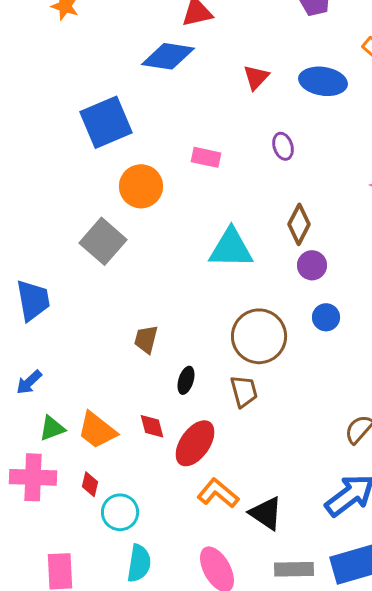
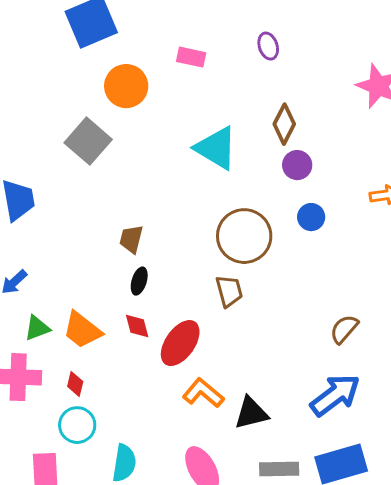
cyan triangle: (231, 248) -> (216, 148), turned 30
black ellipse: (186, 380) -> (139, 281), moved
cyan circle: (120, 512) -> (77, 425), moved
black triangle: (266, 513) -> (251, 413), turned -48

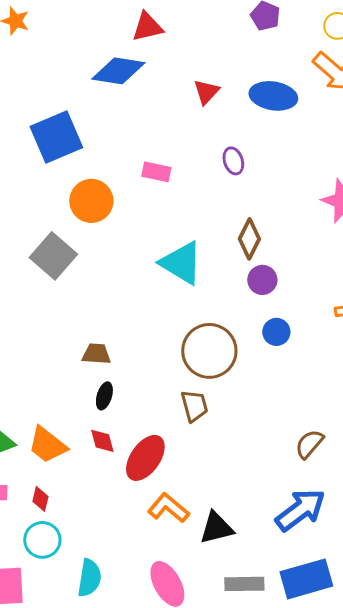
brown trapezoid: (131, 239) -> (96, 354), turned 80

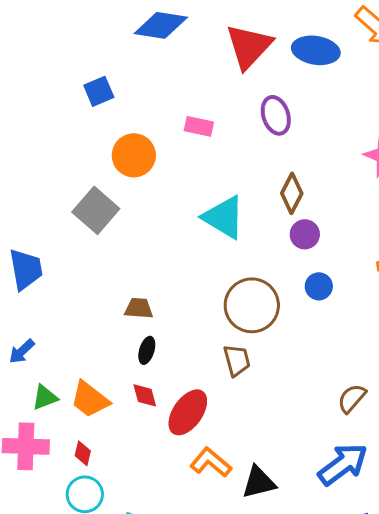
red triangle: (206, 92) -> (249, 46), size x1.8
blue square: (56, 137) -> (99, 91), size x0.6
purple ellipse: (233, 161) -> (276, 115), size x1.4

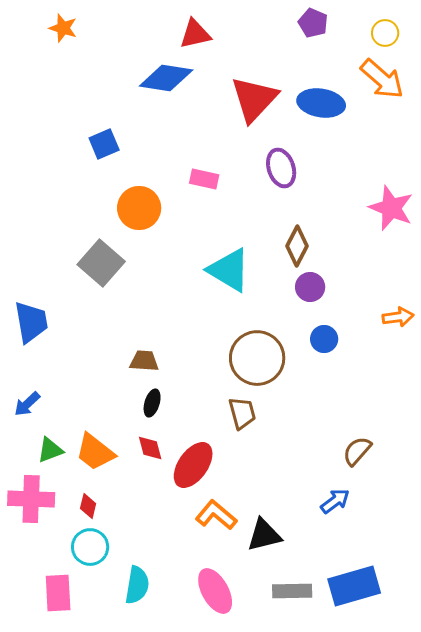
blue arrow: (343, 464) -> (335, 501), moved, size x0.6

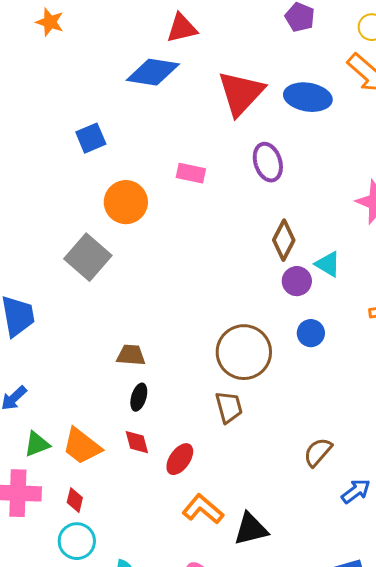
cyan triangle: (229, 270) -> (328, 264), moved, size x0.6
brown semicircle: (357, 451) -> (318, 452), moved
red ellipse: (193, 465) -> (180, 459), size x0.7
blue arrow: (335, 501) -> (356, 491), moved

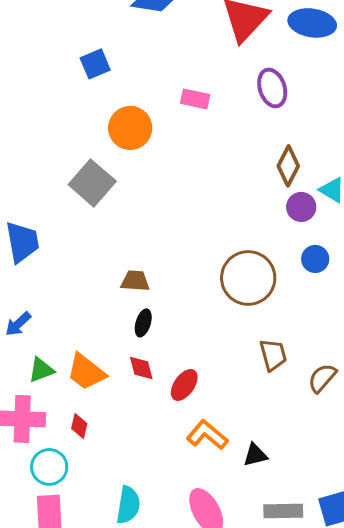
brown trapezoid: (229, 407) -> (273, 355), moved
black triangle: (251, 529) -> (255, 455), size x0.7
cyan circle: (77, 541) -> (49, 467), moved

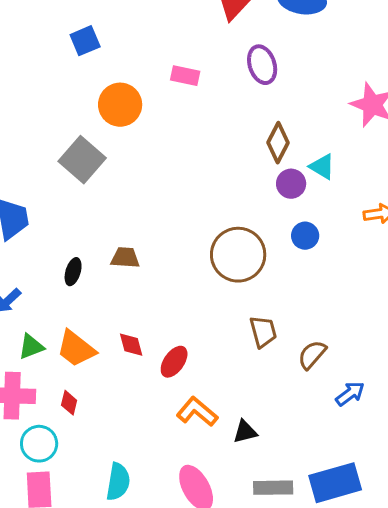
black ellipse: (143, 323) -> (73, 272), moved

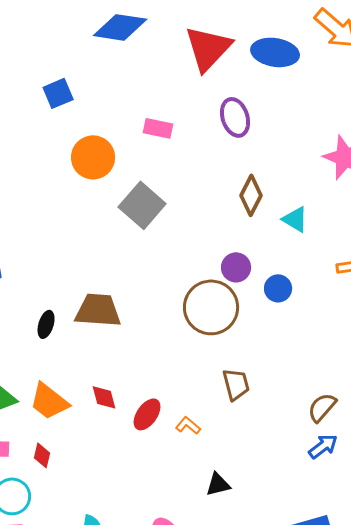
gray square: (82, 160) -> (142, 205), moved
purple circle: (291, 184) -> (236, 267), moved
brown trapezoid: (125, 258) -> (98, 310), size x1.6
brown semicircle: (312, 355) -> (322, 407), moved
orange L-shape: (197, 412) -> (188, 425), moved, size x0.6

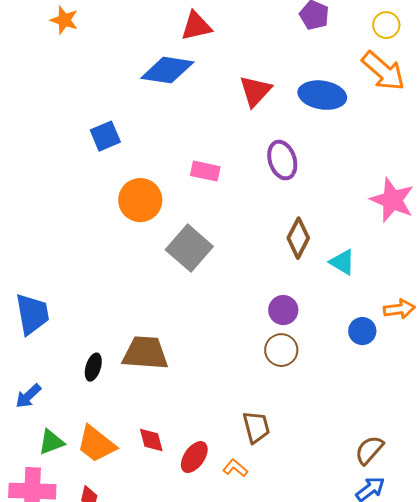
red triangle: (208, 48) -> (255, 91), size x0.7
blue circle: (278, 288) -> (362, 331), moved
brown circle: (211, 307) -> (281, 350), moved, size x0.6
brown trapezoid: (236, 384) -> (256, 427), moved

